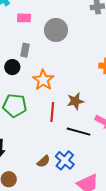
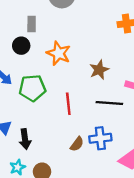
red line: (52, 112) -> (68, 104), moved
blue cross: (65, 160) -> (100, 138), turned -36

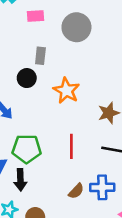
green pentagon: (32, 88) -> (27, 149), moved

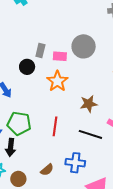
pink rectangle: (36, 16) -> (60, 56), moved
gray circle: (76, 27) -> (84, 46), moved
brown semicircle: (76, 191) -> (47, 170), moved

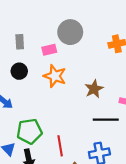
gray rectangle: (40, 51) -> (20, 42), moved
red line: (55, 126) -> (60, 146), moved

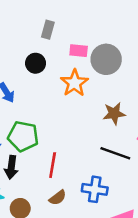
gray circle: (70, 32) -> (106, 59), moved

